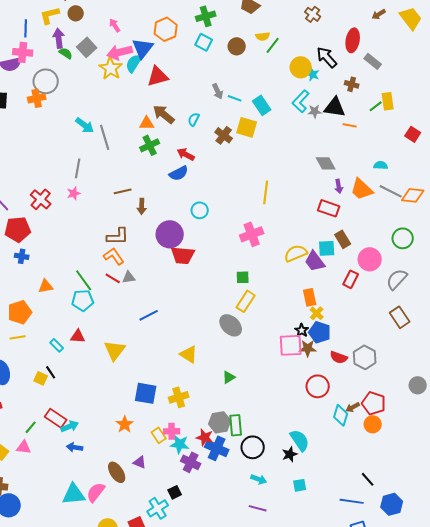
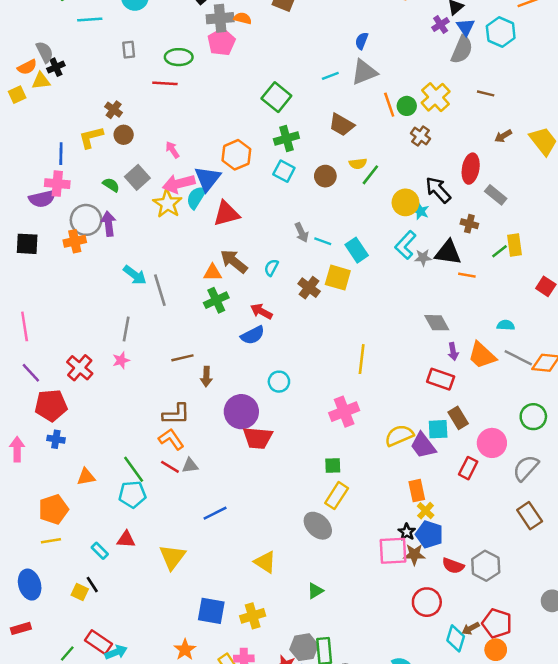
purple arrow: (59, 38) -> (109, 224), moved

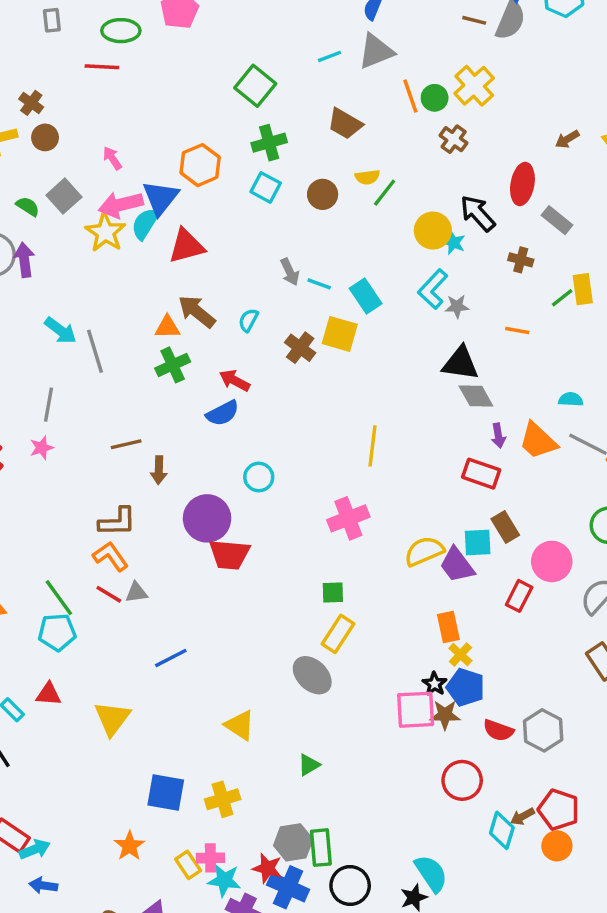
brown line: (486, 93) -> (474, 20), moved
black triangle: (448, 253) -> (460, 363), moved

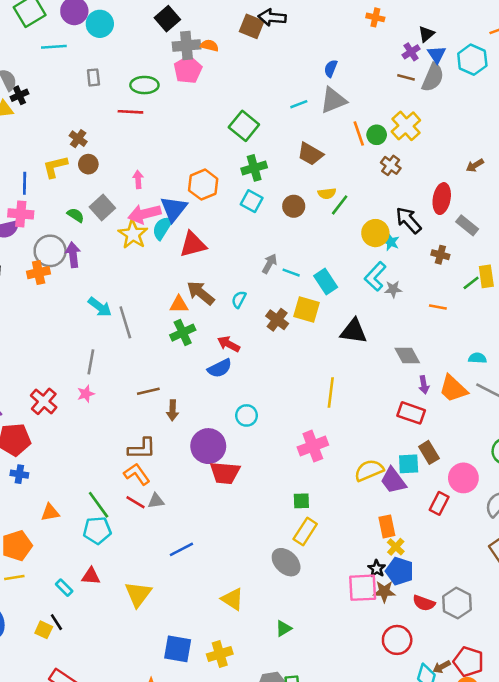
pink arrow: (112, 158) -> (138, 179), turned 30
gray arrow: (290, 272) -> (269, 264), turned -126
black triangle: (460, 363) -> (354, 331), moved

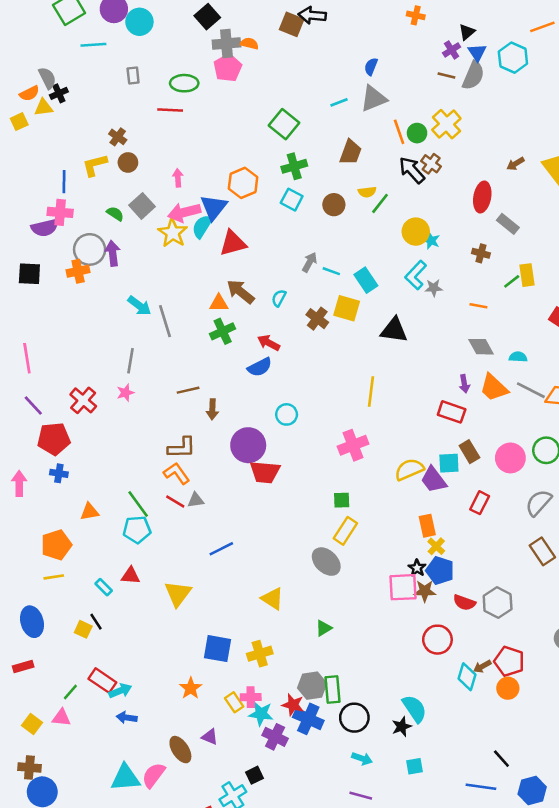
brown trapezoid: (310, 154) -> (351, 152), turned -100
black arrow: (409, 220) -> (412, 170), moved
gray diamond: (407, 355) -> (481, 347), moved
pink circle: (463, 478) -> (510, 458), moved

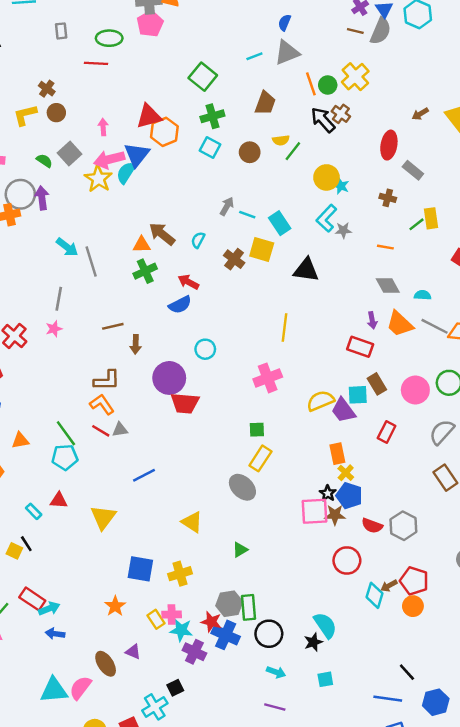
red triangle: (233, 243) -> (149, 116), moved

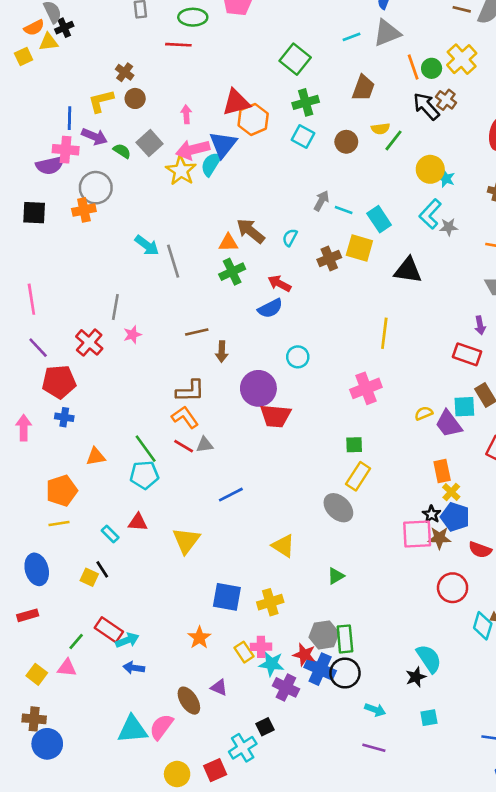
purple arrow: (42, 198) -> (94, 137), moved, turned 120
brown cross: (234, 259) -> (329, 259), turned 30
gray line: (59, 299) -> (115, 307), moved
yellow semicircle: (320, 401) -> (424, 413), size x0.6
black circle: (269, 634) -> (345, 673), moved

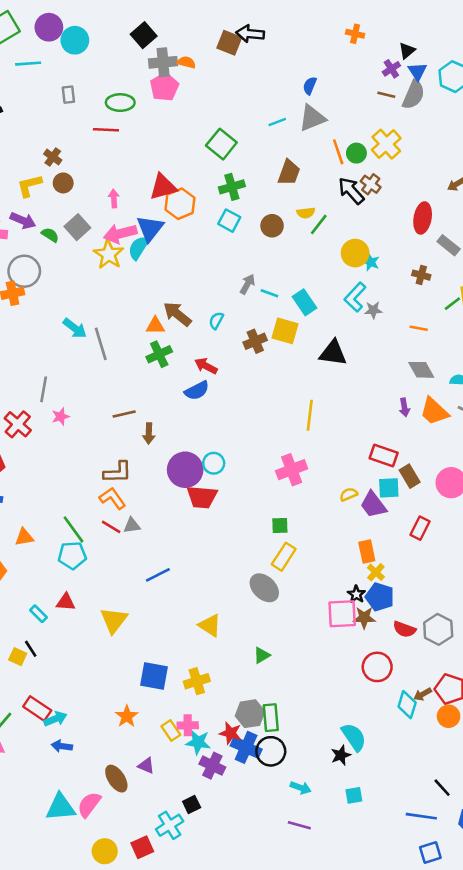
red rectangle: (467, 354) -> (384, 455), moved
cyan circle: (298, 357) -> (214, 463), moved

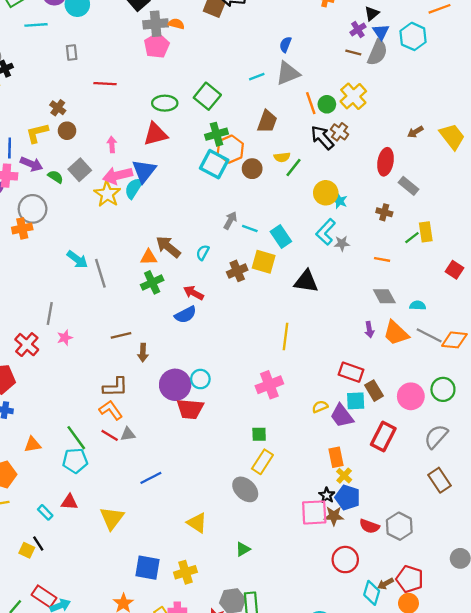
green ellipse: (120, 103) -> (165, 103), moved
orange hexagon: (180, 204) -> (230, 149), moved
cyan square: (229, 221) -> (214, 164), size x1.4
red rectangle: (420, 528) -> (383, 437), size x1.4

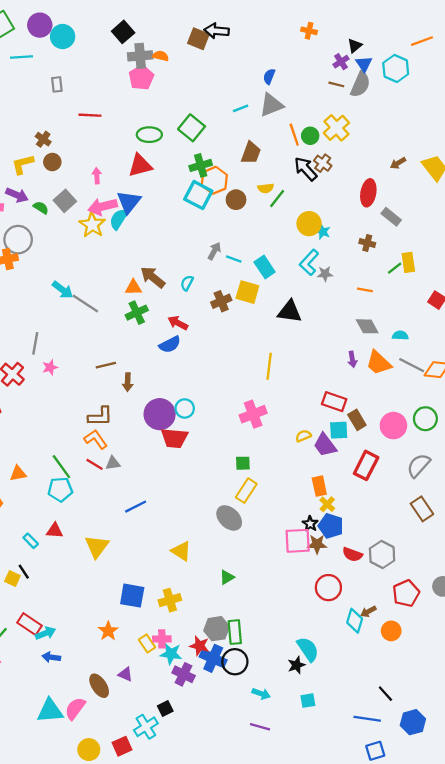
gray line: (100, 273) -> (85, 303), turned -40
red pentagon: (410, 579) -> (406, 593), moved, turned 30

